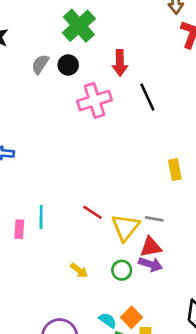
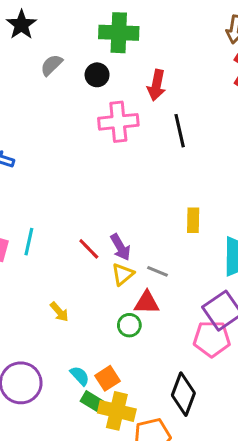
green cross: (79, 26) -> (119, 33), turned 32
gray semicircle: (40, 64) -> (52, 65), moved
yellow triangle: (125, 227) -> (123, 274), size x0.7
purple arrow: (151, 264) -> (120, 247), moved, turned 30
green circle: (122, 270) -> (129, 325), moved

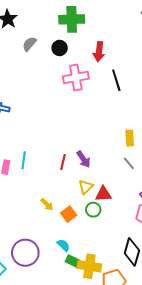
red line: (89, 249) -> (63, 162), turned 63
gray line: (158, 271) -> (129, 163), moved, turned 32
yellow triangle: (123, 274) -> (86, 187), moved
orange square: (108, 378) -> (69, 214), moved

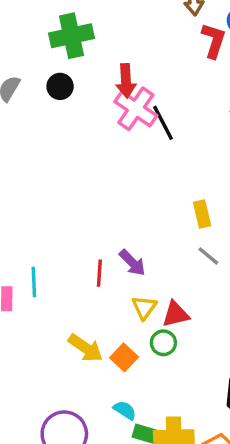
pink cross: (76, 78) -> (136, 109), moved, turned -35
yellow arrow: (47, 204) -> (86, 348), size x1.5

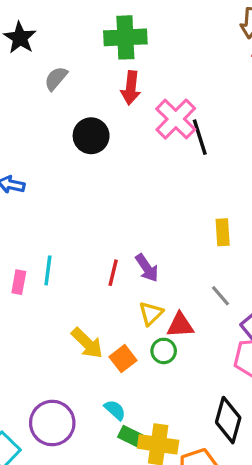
red arrow: (126, 81) -> (131, 88), moved
black circle: (60, 86) -> (91, 136), moved, size x1.4
gray line: (208, 256) -> (220, 296), moved

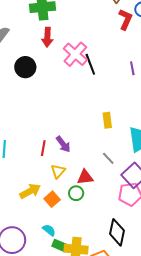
yellow triangle: (151, 313) -> (58, 171), moved
yellow arrow: (87, 343) -> (30, 191), turned -70

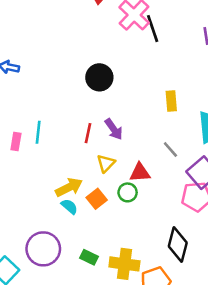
black circle: (25, 67) -> (99, 77), moved
cyan semicircle: (49, 230) -> (69, 207), moved
green rectangle: (59, 245) -> (89, 257), moved

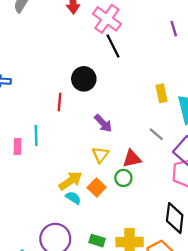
black line: (153, 29) -> (113, 46), moved
yellow rectangle: (171, 101) -> (162, 93), moved
red line: (88, 133) -> (59, 102), moved

